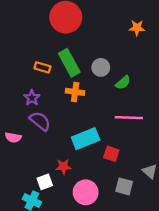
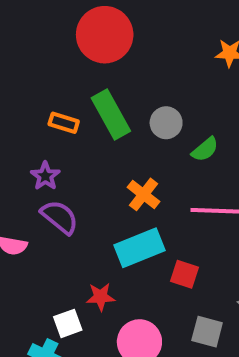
orange cross: (75, 92) -> (144, 194), moved, turned 30

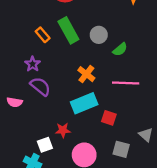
orange rectangle: (64, 123) -> (43, 35), turned 32

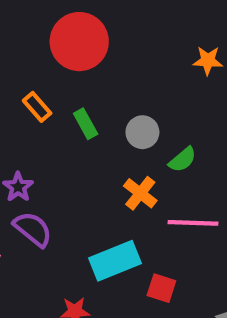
green rectangle: (68, 30) -> (86, 124), size x0.6
orange rectangle: (43, 35) -> (37, 107), moved
orange cross: (86, 74) -> (140, 193), moved

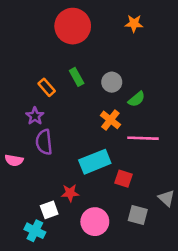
orange star: (208, 61) -> (134, 23), moved
orange rectangle: (37, 107) -> (47, 87), moved
purple semicircle: (33, 229) -> (44, 142), turned -135

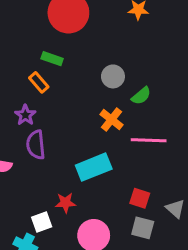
green rectangle: (77, 77) -> (52, 59), moved, turned -42
red square: (123, 179) -> (140, 198), moved

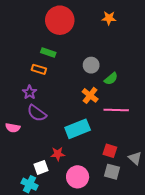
orange rectangle: (39, 82) -> (39, 69), turned -32
purple semicircle: (36, 145) -> (37, 113), turned -48

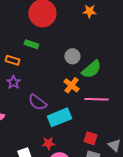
orange rectangle: (39, 69) -> (12, 60), moved
green semicircle: (111, 79) -> (91, 69), size x1.5
purple semicircle: (37, 113) -> (37, 102), moved
red star: (58, 154) -> (48, 143), moved

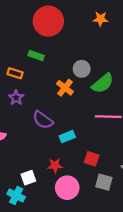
orange cross: (71, 85) -> (65, 88), moved
cyan rectangle: (59, 117) -> (67, 137), size x0.6
red square: (90, 138) -> (92, 159), moved

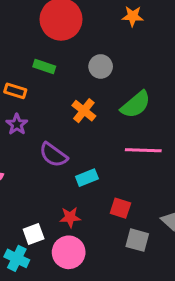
gray circle: (82, 69) -> (101, 66), moved
pink circle: (67, 188) -> (69, 252), moved

